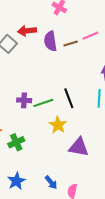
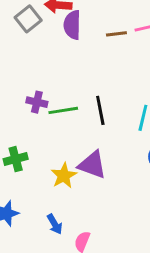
purple semicircle: (50, 41) -> (72, 25), moved
yellow star: (58, 125) -> (64, 176), moved
purple triangle: (79, 147) -> (92, 165), moved

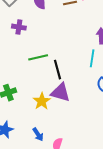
purple cross: (37, 102) -> (19, 27), moved
black line: (100, 110) -> (58, 70), moved

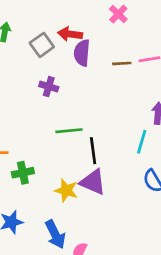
yellow star: (42, 101) -> (66, 190), turned -30
blue arrow: (38, 134) -> (55, 234), size x1.5

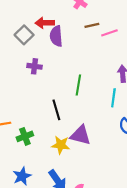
brown line: (122, 63) -> (92, 25), moved
green line: (69, 131) -> (78, 85), moved, turned -66
black line: (93, 151) -> (56, 110), moved

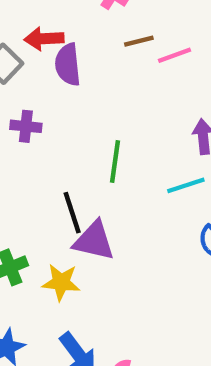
cyan line: (113, 98) -> (186, 185), turned 66
purple triangle: (80, 135) -> (94, 241), moved
yellow star: (61, 145) -> (61, 282), moved

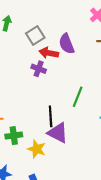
red arrow: (44, 39) -> (49, 53), moved
purple semicircle: (68, 65) -> (67, 44), turned -30

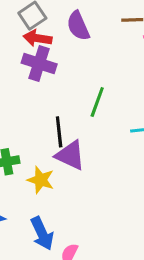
red arrow: (49, 53) -> (37, 38), moved
purple cross: (39, 69) -> (39, 64), size x1.5

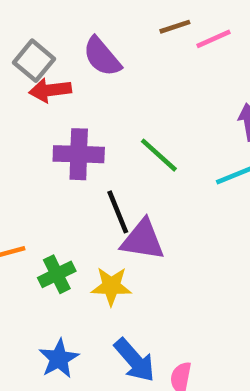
purple cross: (39, 64) -> (79, 154), moved
green line: (97, 102) -> (159, 155), turned -52

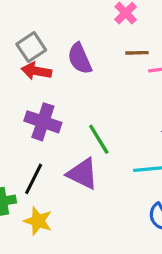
black line: (118, 212) -> (34, 179), moved, turned 32
purple triangle: (143, 240) -> (83, 174), moved

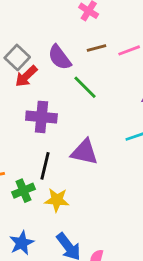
brown line: (137, 53) -> (97, 48), moved
red arrow: (36, 71) -> (26, 76), turned -40
green line: (99, 139) -> (85, 87), moved

